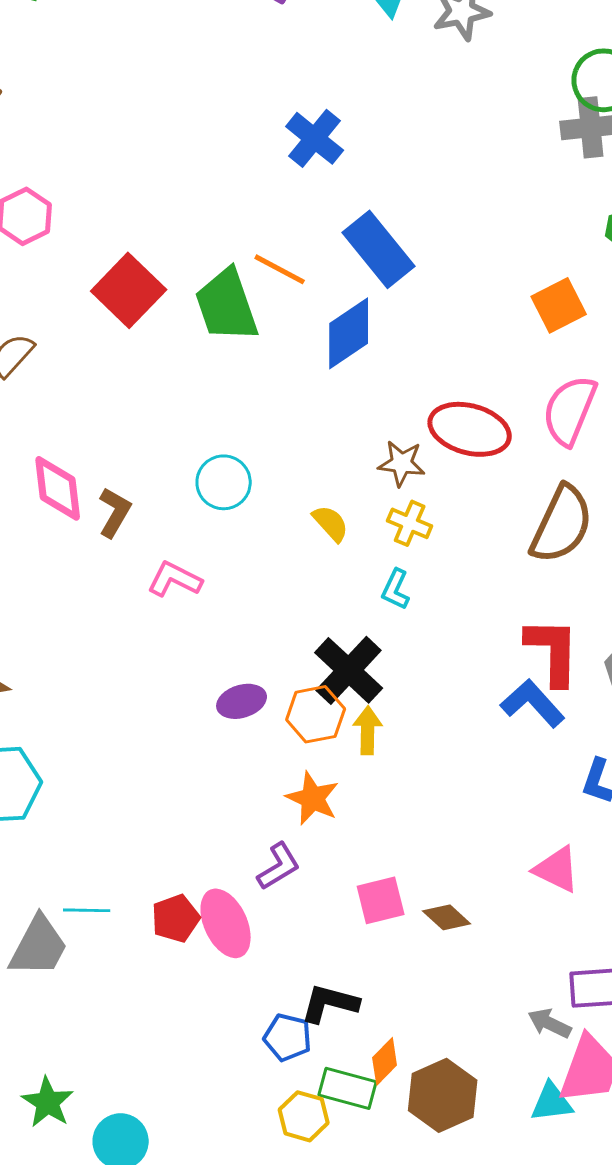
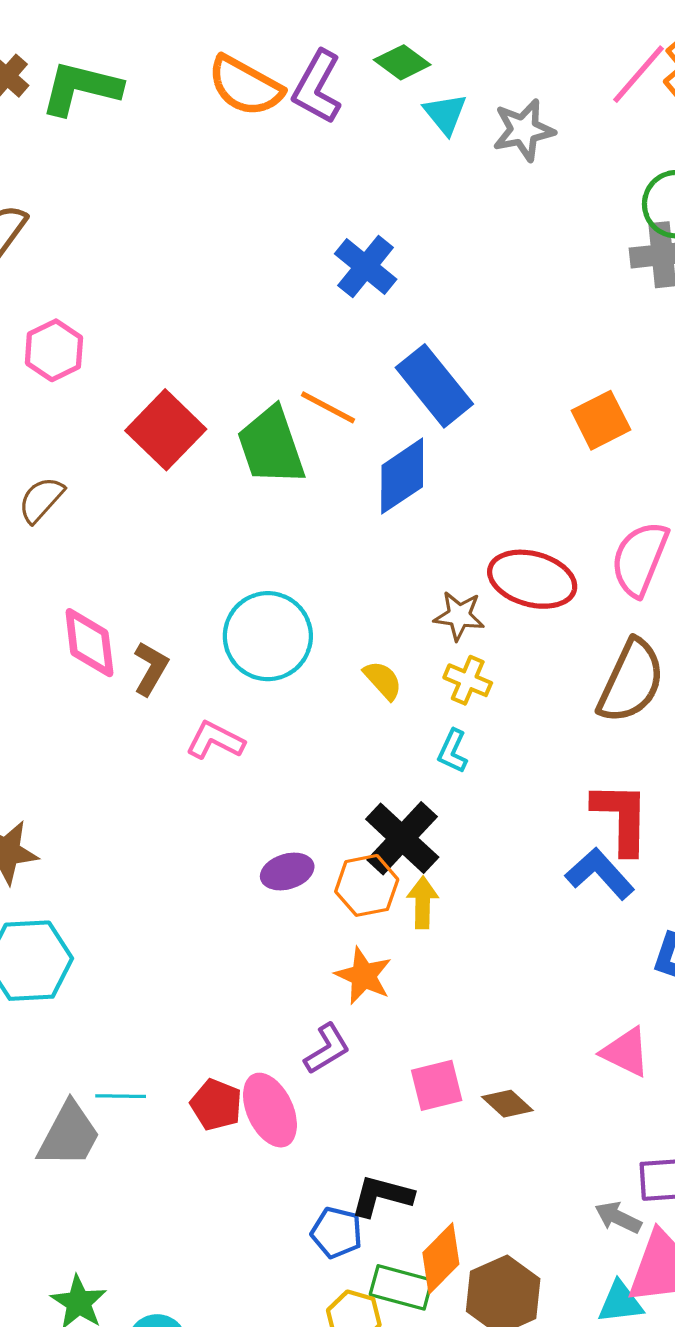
orange square: (559, 305) -> (601, 420), moved
cyan circle: (224, 482) -> (268, 636), size x1.5
red pentagon: (176, 918) -> (216, 1105), turned -30
orange diamond: (385, 1061) -> (441, 1258), size x1.4

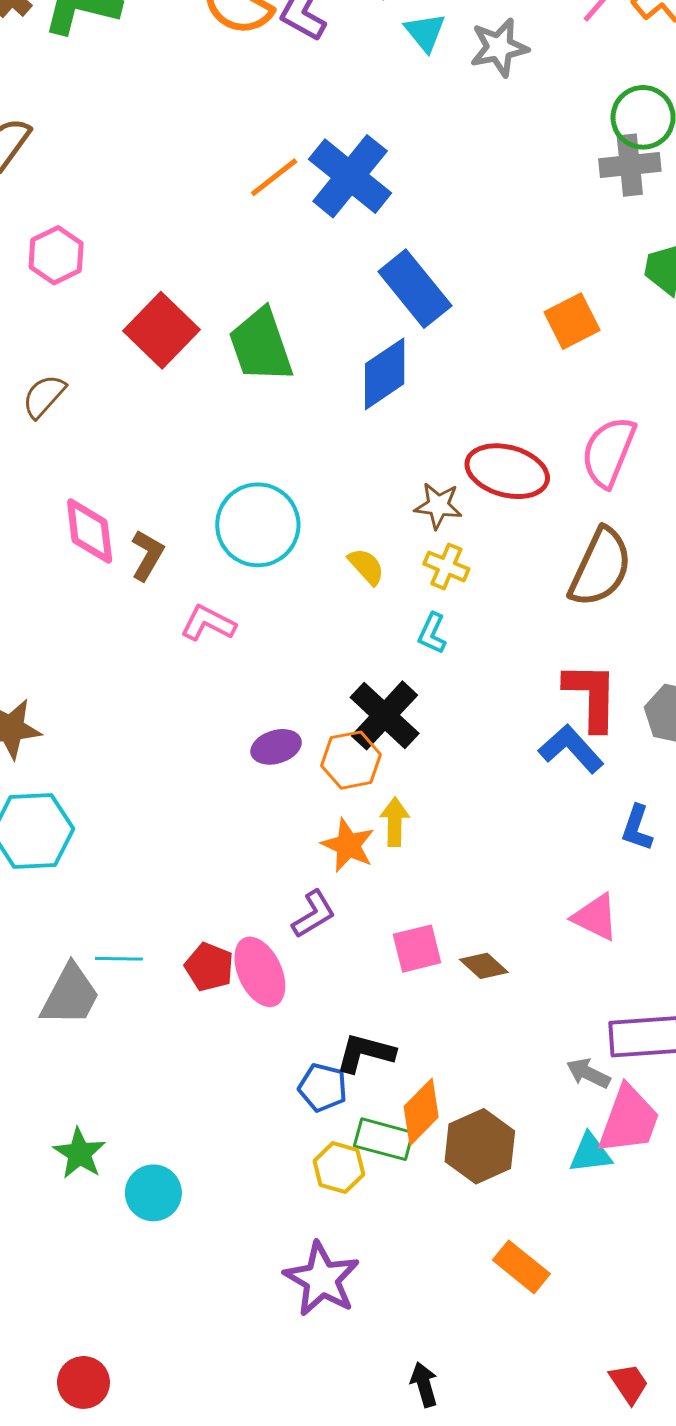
blue cross: (366, 266) -> (350, 176), size x1.4
orange line: (328, 407) -> (274, 177), moved, turned -66
yellow arrow: (423, 903) -> (395, 822), moved

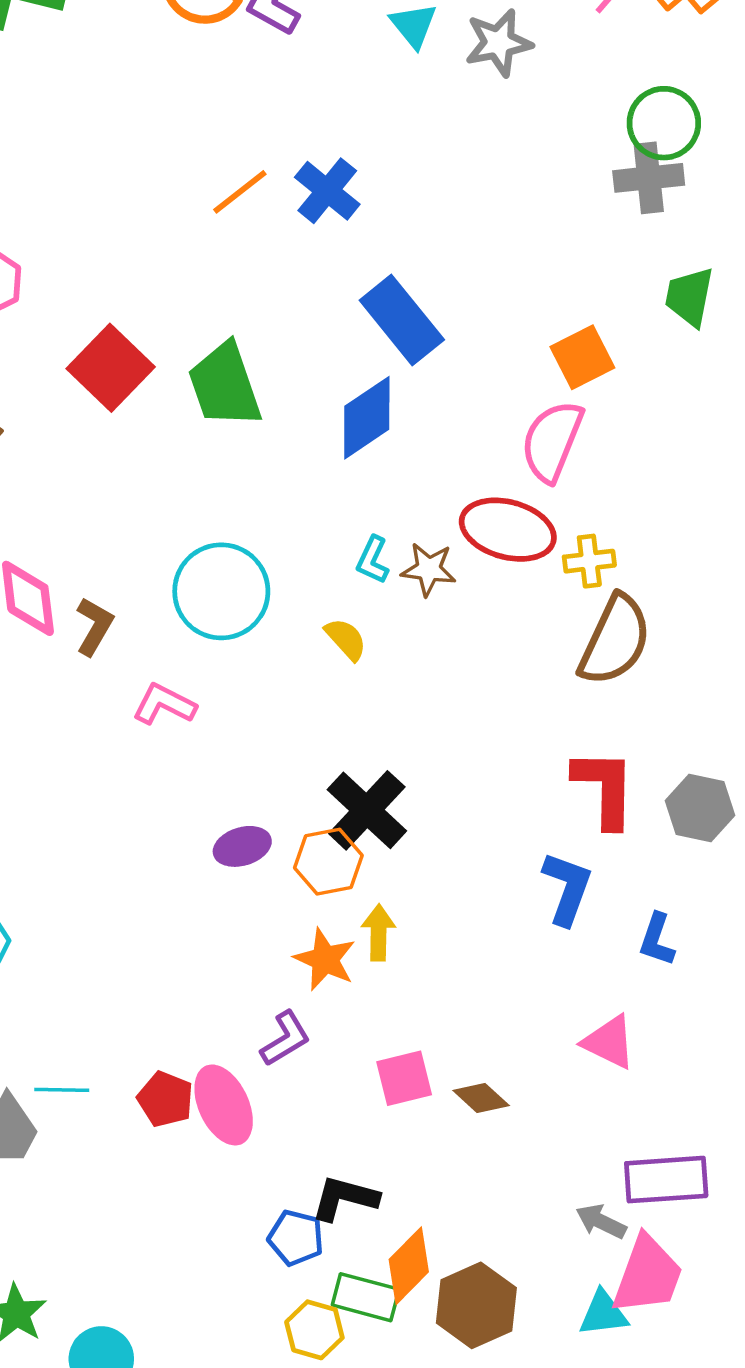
blue cross: (350, 176) -> (327, 191), size x0.7
pink semicircle: (609, 452) -> (552, 441), moved
yellow cross: (446, 566) -> (589, 561), moved, turned -30
cyan L-shape: (432, 633) -> (373, 560), moved
blue L-shape: (571, 749) -> (567, 888), moved, turned 62

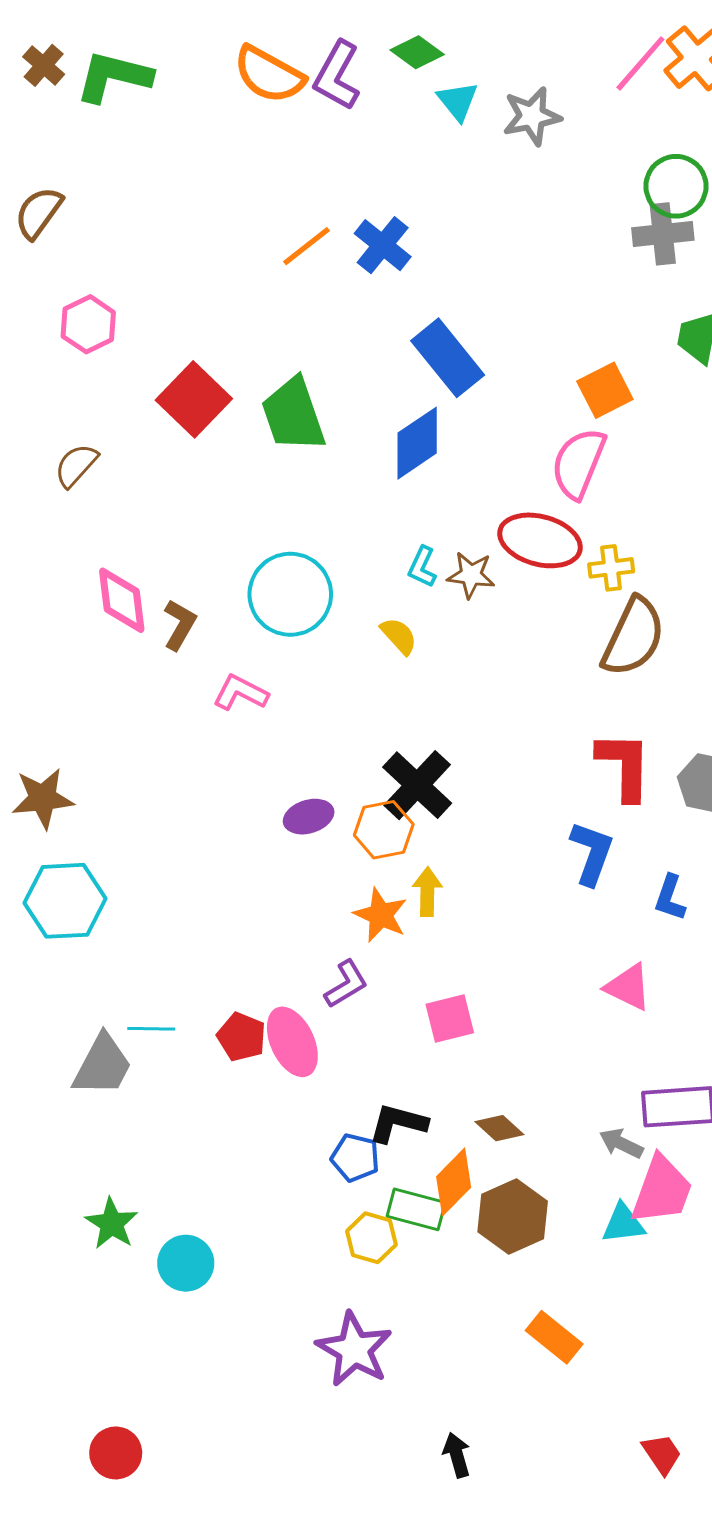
brown diamond: (481, 1098) -> (499, 1128), moved

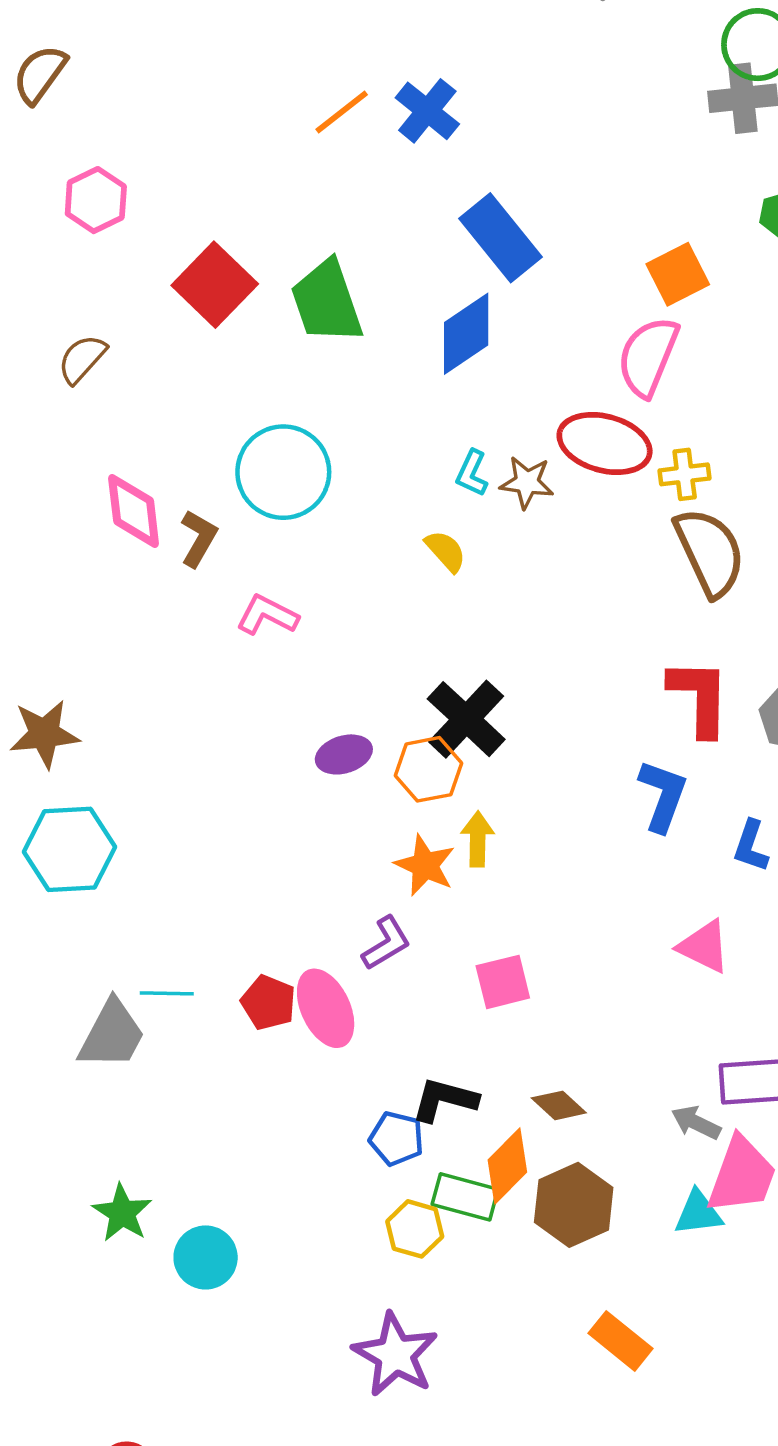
cyan circle: (290, 594) -> (283, 472), moved
brown semicircle: (633, 637) -> (710, 552), turned -50

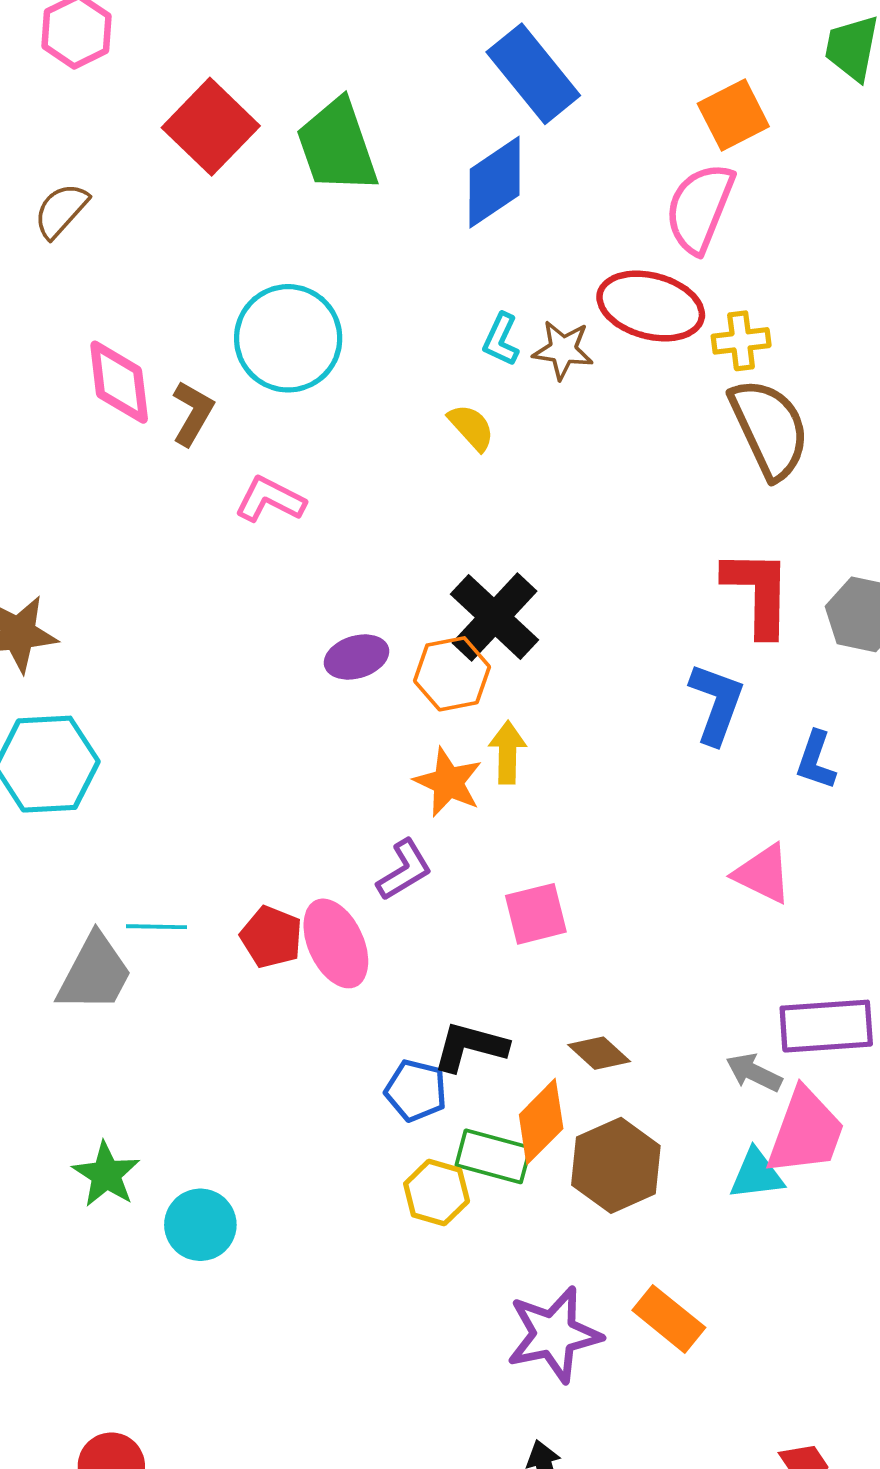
purple star: (395, 1355) -> (554, 1334), moved, turned 30

